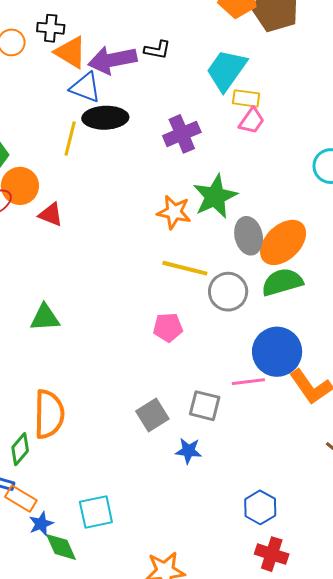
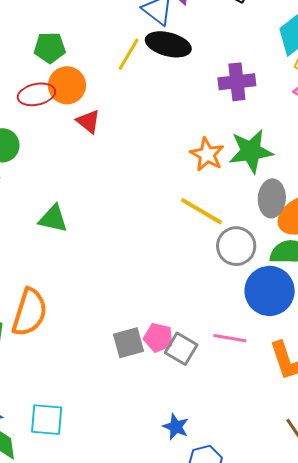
pink pentagon: (168, 328) -> (158, 338), moved
blue circle: (277, 352) -> (270, 291), moved
blue star: (188, 451) -> (176, 427), moved

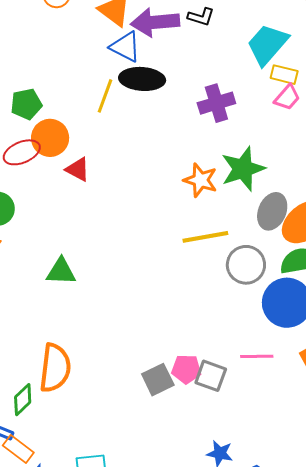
gray ellipse: (272, 198) -> (272, 211), turned 30
yellow line: (201, 211) -> (205, 237), turned -30

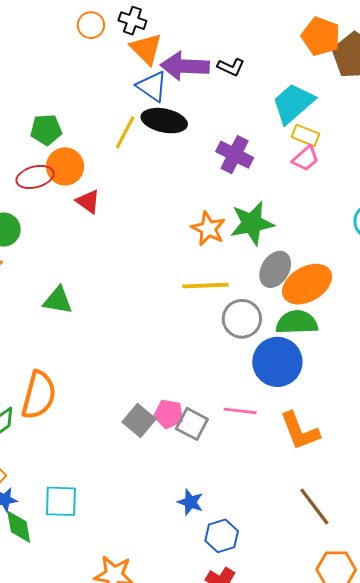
purple cross: (216, 103) -> (235, 155), turned 36
gray square: (158, 380) -> (139, 421), turned -32

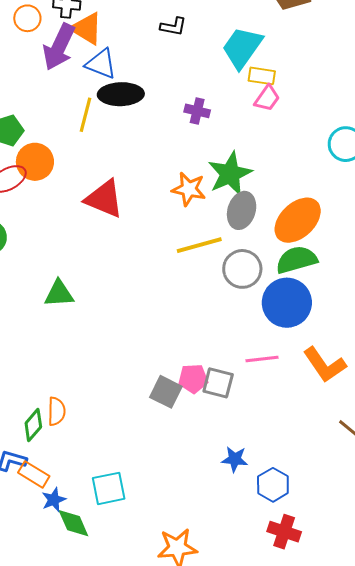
purple arrow: (185, 66) -> (59, 47), moved, turned -54
purple cross: (235, 155) -> (197, 111), size x0.7
red triangle: (88, 202) -> (104, 199), moved, size x1.6
gray ellipse: (275, 269) -> (242, 210), moved
orange semicircle: (39, 395) -> (57, 411), moved, size x0.6

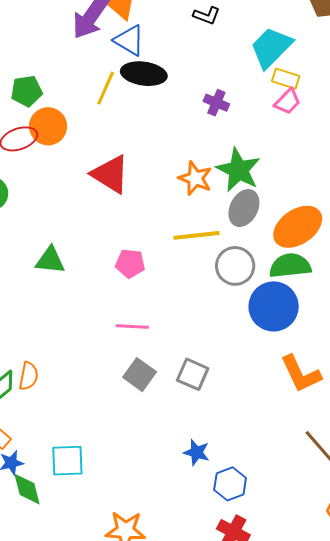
green star: (230, 174) -> (238, 170), turned -30
pink line: (262, 359) -> (132, 326), moved
pink pentagon: (193, 379) -> (130, 263), moved

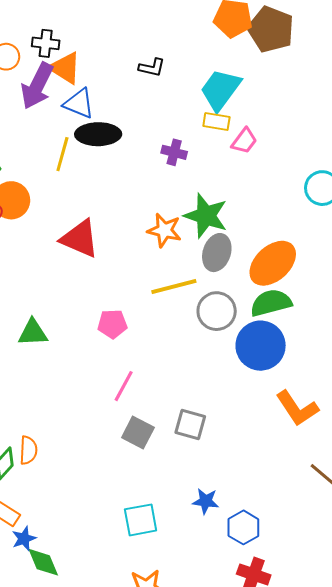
yellow rectangle: (286, 79) -> (216, 121), moved
pink line: (132, 326) -> (124, 386), turned -56
cyan square: (67, 461) -> (141, 520), moved

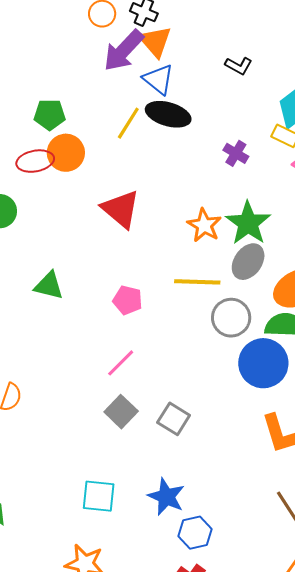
blue star: (206, 501) -> (166, 497), size x1.4

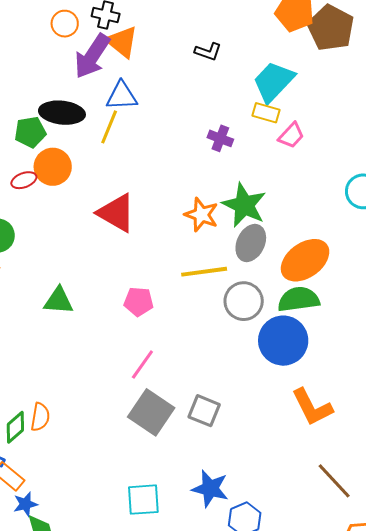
blue triangle: (158, 79) -> (122, 96), moved, turned -32
black ellipse: (168, 114) -> (62, 113), moved
red ellipse: (35, 161) -> (24, 180), size x0.7
gray square: (121, 412) -> (151, 412), size x1.4

